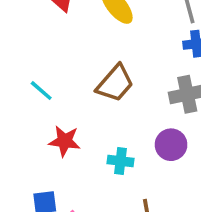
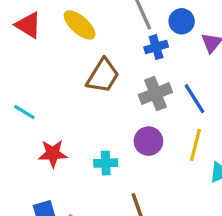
brown trapezoid: (115, 83) -> (103, 76), moved

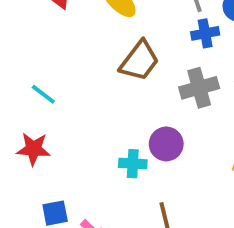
purple circle: (148, 141) -> (166, 144), moved
red star: (53, 154) -> (33, 149), moved

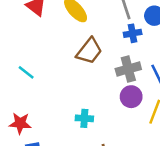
purple circle: (166, 144) -> (131, 97), moved
red star: (33, 149) -> (20, 123), moved

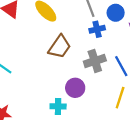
purple circle: (131, 97) -> (75, 88), moved

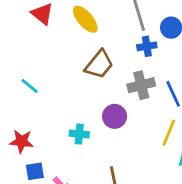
cyan cross: (58, 106) -> (79, 134), moved

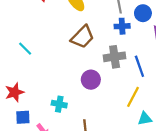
cyan cross: (79, 134) -> (59, 104), moved
red star: (21, 141) -> (15, 92), turned -30

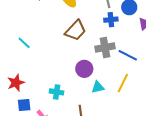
blue line: (139, 66) -> (128, 55), turned -42
cyan triangle: (145, 119) -> (98, 87), moved

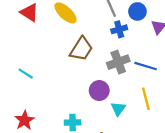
yellow line: (123, 83) -> (146, 99), turned -30
cyan triangle: (98, 87) -> (118, 109), turned -32

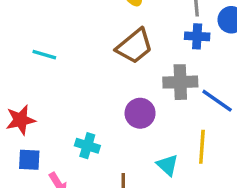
cyan line: (26, 74) -> (44, 55), turned -35
cyan triangle: (118, 109) -> (167, 165), moved, turned -42

